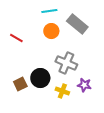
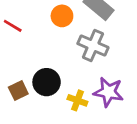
gray cross: (66, 63) -> (93, 45), moved
purple star: (84, 85) -> (108, 92), size x1.5

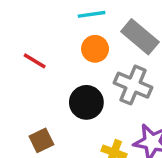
black circle: (47, 82) -> (86, 102), moved

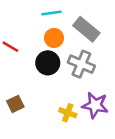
black circle: (86, 102) -> (48, 63), moved

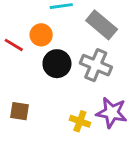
orange circle: (54, 38) -> (41, 35), moved
brown square: (15, 104) -> (20, 111), turned 35

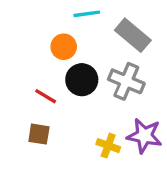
red line: (14, 45) -> (46, 96), moved

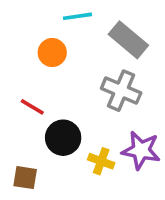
black circle: (82, 80) -> (63, 138), moved
brown square: (39, 134) -> (25, 178), moved

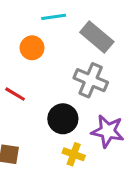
black circle: (63, 138) -> (63, 119), moved
yellow cross: (101, 161) -> (74, 154), moved

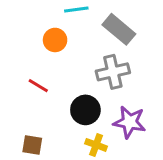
gray cross: (91, 80) -> (113, 72), turned -36

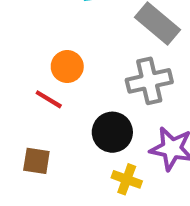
orange circle: (55, 40) -> (67, 67), moved
brown square: (32, 145) -> (36, 161), moved

